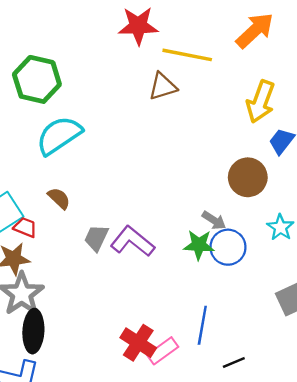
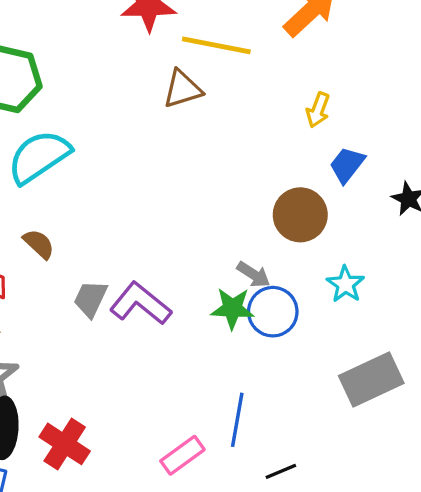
yellow arrow: (261, 102) -> (318, 110), size x0.6
red cross: (138, 343) -> (65, 444), moved

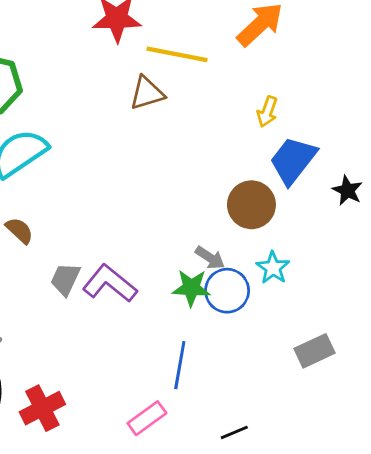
blue trapezoid: (347, 165) -> (293, 160), size x1.5
cyan star: (345, 284) -> (273, 268), moved
gray rectangle: (371, 379) -> (314, 351), size x0.7
blue line: (237, 420) -> (180, 365), moved
red cross: (65, 444) -> (42, 408), turned 30

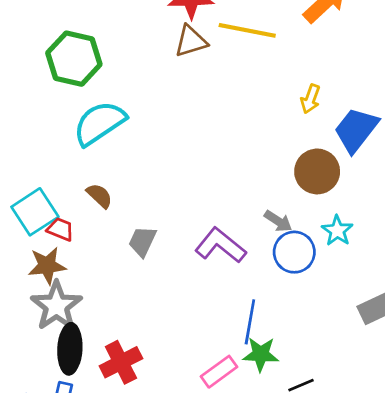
brown triangle: (147, 93) -> (191, 41), moved
yellow arrow: (267, 112) -> (310, 99), moved
purple L-shape: (110, 284) -> (220, 245), moved
green star: (191, 288) -> (261, 354), moved

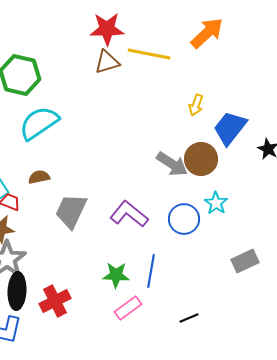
brown semicircle: (99, 196) -> (39, 177), turned -55
gray arrow: (278, 221) -> (172, 164), moved, size x1.5
gray trapezoid: (142, 241) -> (71, 211), size x1.5
green star: (261, 354) -> (116, 275), moved

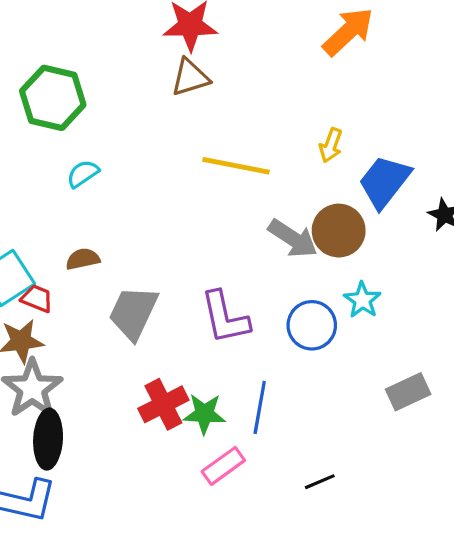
yellow line: (149, 54) -> (236, 166), moved
cyan semicircle: (39, 123) -> (83, 174), size x0.5
purple L-shape: (129, 214) -> (225, 317), turned -141
red cross: (55, 301) -> (163, 404), moved

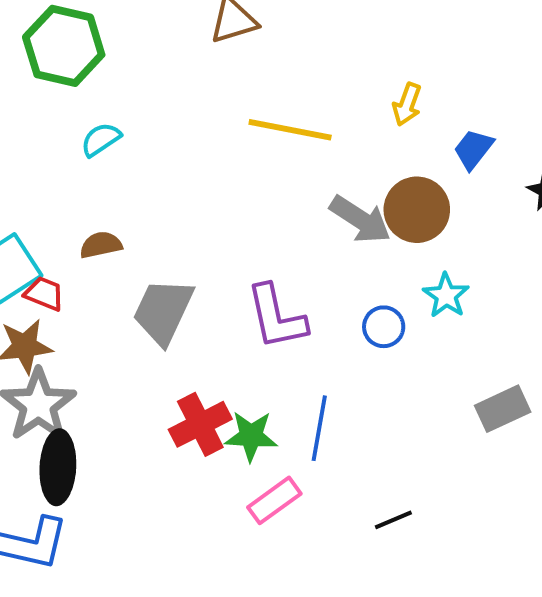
blue trapezoid: (384, 182) -> (473, 149), size x0.6
blue circle: (312, 325) -> (384, 327), size x0.7

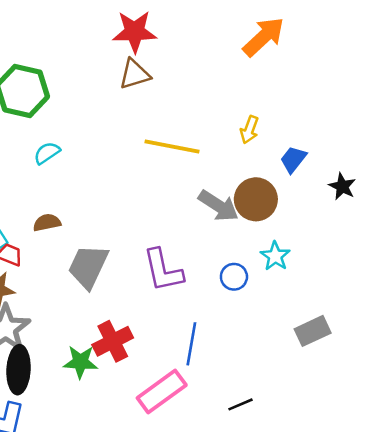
green star: (251, 436) -> (80, 362), moved
pink rectangle: (274, 500) -> (162, 392), size x1.4

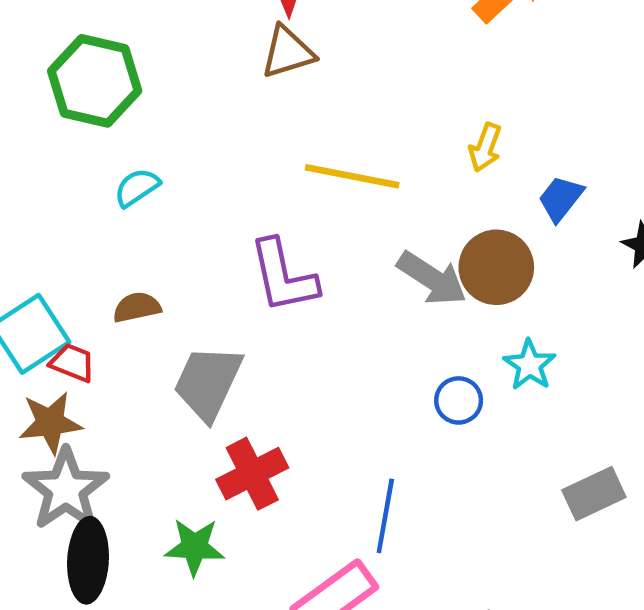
purple L-shape: (163, 270) -> (283, 276), moved
red cross: (113, 341) -> (252, 474), moved

